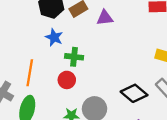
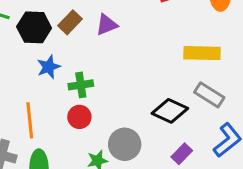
blue star: (54, 37) -> (49, 67), turned -30

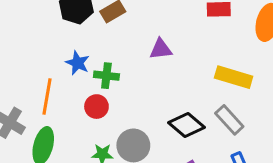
purple triangle: (107, 25) -> (161, 49), moved
blue star: (49, 67) -> (78, 63), moved, turned 30

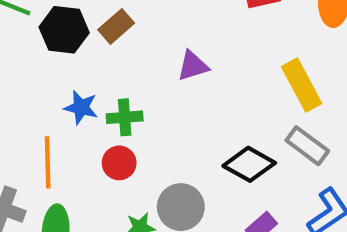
yellow rectangle: (234, 77) -> (302, 85), turned 56

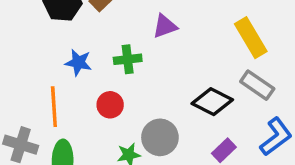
green cross: (125, 117) -> (128, 59), moved

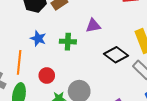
black diamond: (212, 102) -> (116, 55), moved
red circle: (110, 105) -> (47, 76), moved

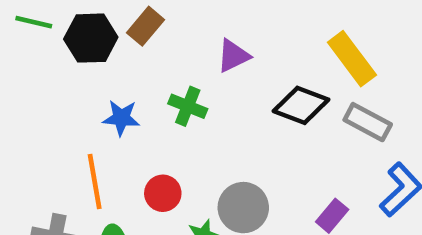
green cross: (68, 42) -> (188, 106), turned 35

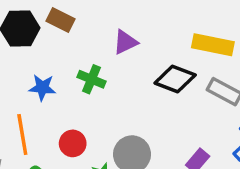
brown rectangle: (145, 26) -> (60, 20), turned 76
yellow rectangle: (352, 59) -> (213, 45), turned -42

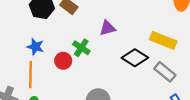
blue star: (42, 88) -> (35, 47), moved
red circle: (73, 143) -> (63, 61), moved

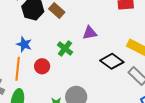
red circle: (63, 61) -> (42, 66), moved

